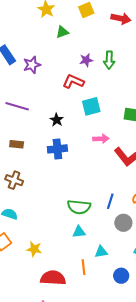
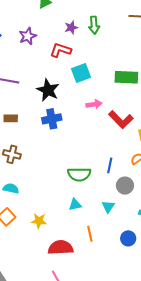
purple star: (32, 65) -> (28, 36), moved
black star: (57, 120) -> (48, 90), size x1.6
cyan triangle: (79, 232) -> (75, 205), moved
cyan triangle: (101, 252) -> (108, 207), moved, turned -40

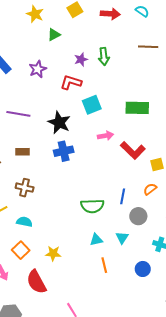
cyan triangle: (75, 205) -> (96, 240), moved
red semicircle: (61, 248) -> (36, 282), moved, turned -115

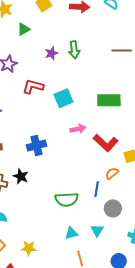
brown line: (148, 47) -> (122, 51), moved
red L-shape: (71, 82) -> (33, 87), moved
black star: (59, 122) -> (21, 176), moved, size x0.7
orange semicircle: (150, 189) -> (112, 173), moved

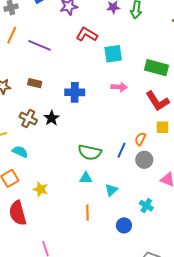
red L-shape: (106, 143) -> (157, 101), moved
orange semicircle: (112, 173) -> (140, 139), turned -40
gray circle: (113, 208) -> (144, 160), moved
cyan triangle: (71, 233) -> (86, 178), moved

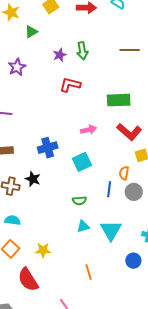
red L-shape: (87, 34) -> (70, 85), moved
cyan square: (113, 54) -> (82, 162), moved
green semicircle: (90, 152) -> (79, 201), size x0.6
cyan triangle: (111, 190) -> (111, 230), size x1.6
orange line: (87, 213) -> (89, 272), moved

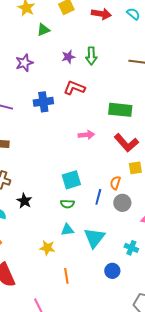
blue cross: (48, 148) -> (43, 102), moved
cyan square: (82, 162) -> (71, 180), moved
black star: (33, 179) -> (24, 201), moved
yellow star: (43, 250) -> (47, 248), moved

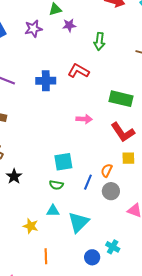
purple star: (68, 57) -> (69, 25), moved
purple star: (24, 63) -> (33, 29), moved
cyan cross: (131, 248) -> (113, 247), moved

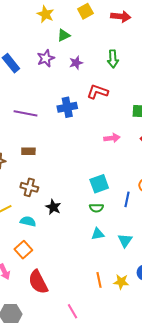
purple star: (69, 25) -> (76, 63), moved
cyan triangle: (79, 222) -> (125, 241), size x0.7
yellow star: (31, 226) -> (121, 282), moved

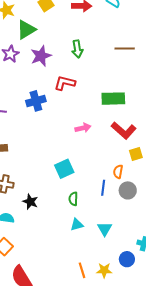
green triangle: (64, 35) -> (26, 30), size x1.5
purple star: (76, 63) -> (41, 56), size x1.5
cyan square: (99, 184) -> (64, 169), moved
green semicircle: (96, 208) -> (73, 199), turned 96

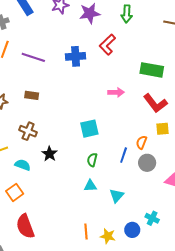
red L-shape: (65, 83) -> (107, 45), turned -70

